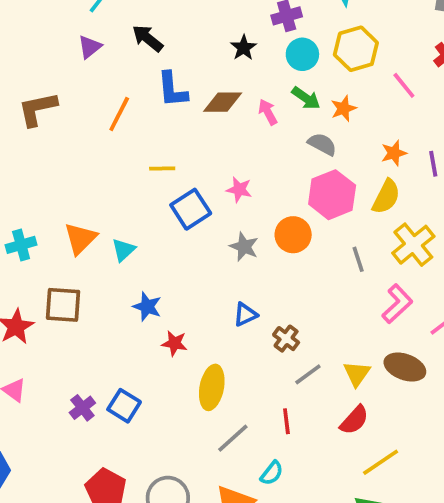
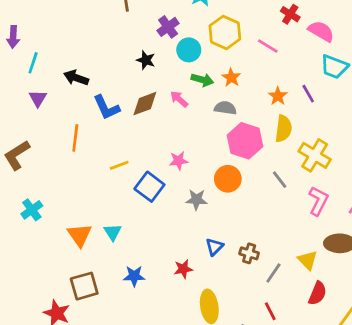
cyan cross: (21, 245) -> (32, 210), moved
blue star: (147, 307) -> (134, 276), moved
red star: (174, 343) -> (183, 269), moved

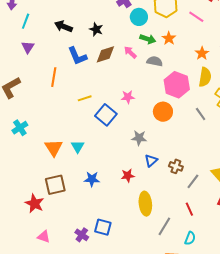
black star: (146, 60) -> (96, 29), moved
black arrow: (76, 78) -> (64, 26), moved
gray semicircle: (225, 108) -> (155, 61), moved
gray star: (196, 200) -> (139, 138), moved

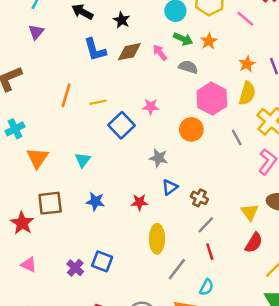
orange line: (54, 77) -> (66, 95), moved
orange triangle: (54, 148) -> (37, 158), moved
gray line: (193, 181) -> (206, 225), moved

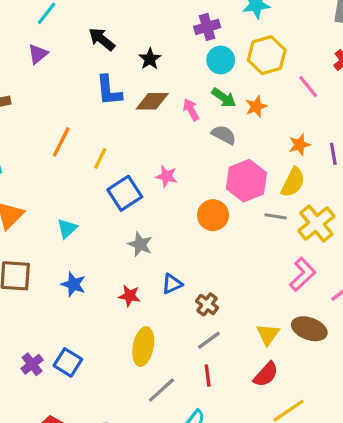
yellow line: (98, 102) -> (100, 158), turned -63
gray line: (237, 138) -> (276, 216), moved, turned -63
gray star: (159, 158) -> (140, 244), moved

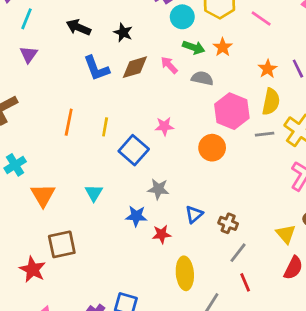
blue star: (73, 284) -> (136, 216), moved

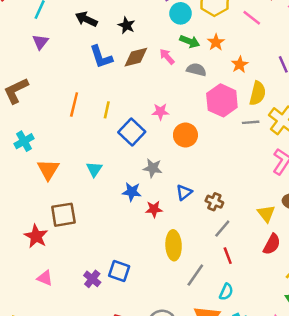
orange star: (268, 69) -> (240, 65), moved
orange circle: (212, 148) -> (185, 135), moved

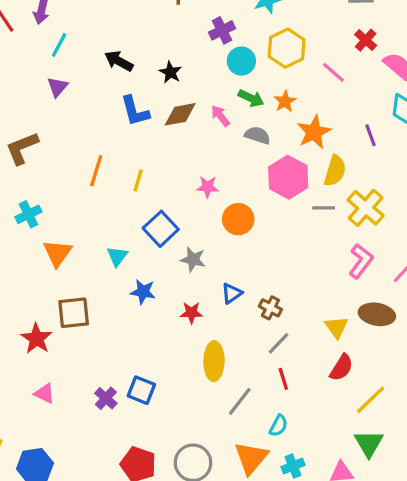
orange star: (240, 65) -> (314, 132), size x1.5
blue square: (132, 132) -> (161, 229), moved
blue star: (132, 192) -> (143, 292), moved

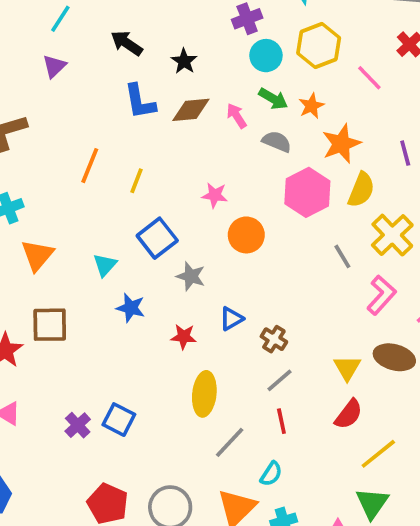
gray line: (324, 208) -> (342, 256), moved, turned 55

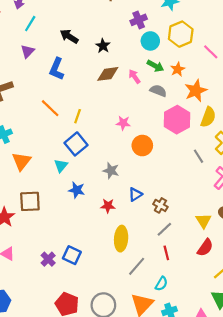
blue L-shape: (140, 102) -> (57, 69), moved, turned 35
orange line: (90, 166) -> (50, 108), turned -66
blue square: (157, 238) -> (76, 144), moved

